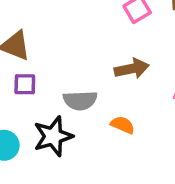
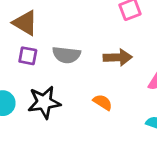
gray semicircle: (80, 100) -> (66, 55), moved

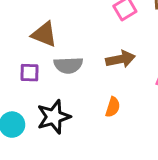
brown triangle: (25, 23) -> (44, 34), moved
orange semicircle: (103, 102) -> (113, 107), turned 84

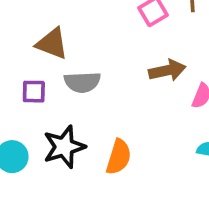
brown arrow: (120, 59) -> (167, 70), moved
orange semicircle: (113, 107) -> (119, 157), moved, size x1.4

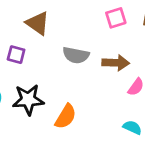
gray semicircle: (82, 82) -> (76, 55), moved

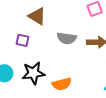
orange semicircle: (66, 116) -> (62, 84), turned 48

